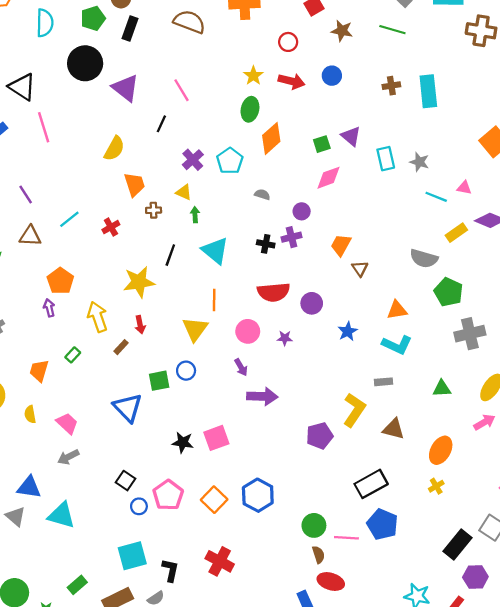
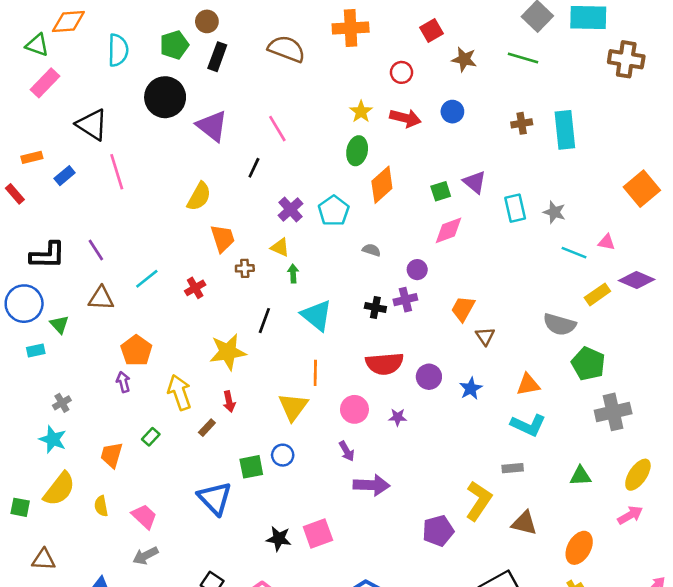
blue star: (348, 331) -> (471, 388), moved

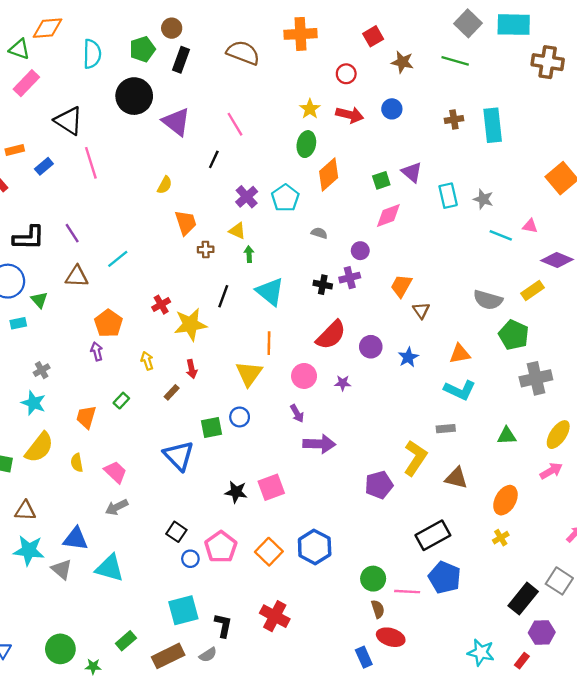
yellow semicircle: (199, 196) -> (165, 185), size x0.7
red cross: (195, 288) -> (161, 305), moved
yellow rectangle: (597, 294) -> (532, 290), moved
red semicircle: (385, 364) -> (331, 335), turned -40
yellow arrow: (179, 392) -> (147, 361), size x0.6

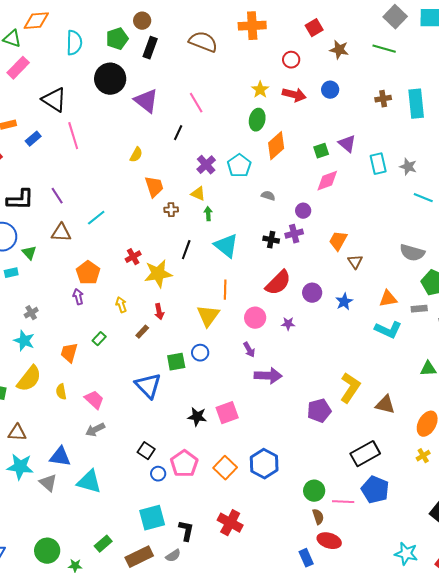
gray rectangle: (446, 429) -> (419, 309), moved

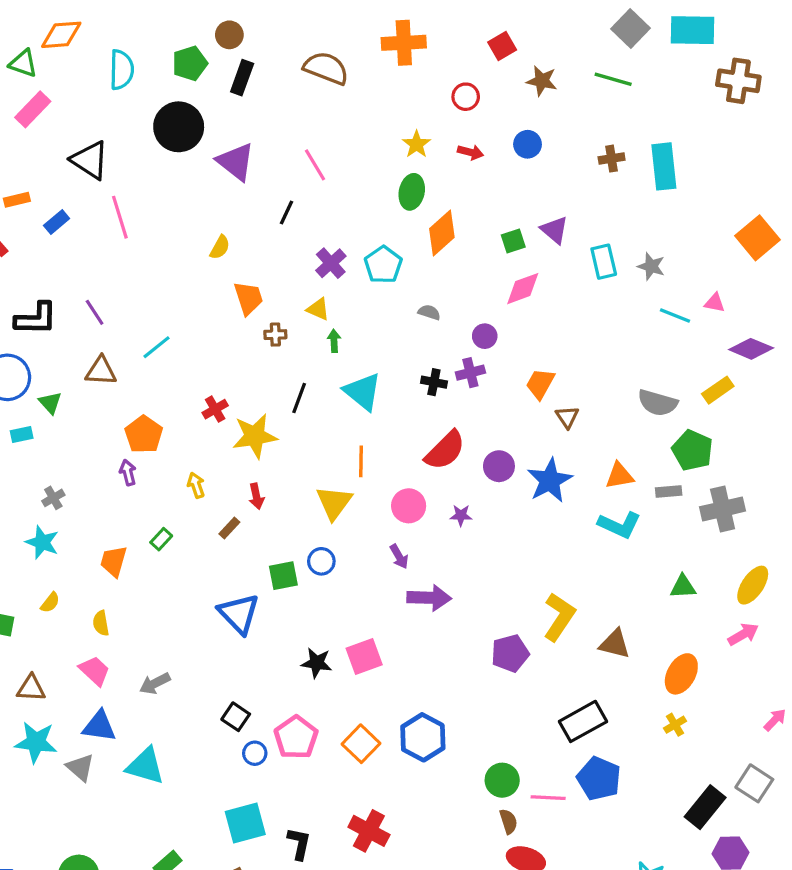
red arrow: (294, 95) -> (470, 152), size x0.7
blue star: (344, 302) -> (550, 480), size x1.6
yellow semicircle: (29, 379) -> (50, 603), size x0.5
pink trapezoid: (94, 400) -> (95, 671), moved

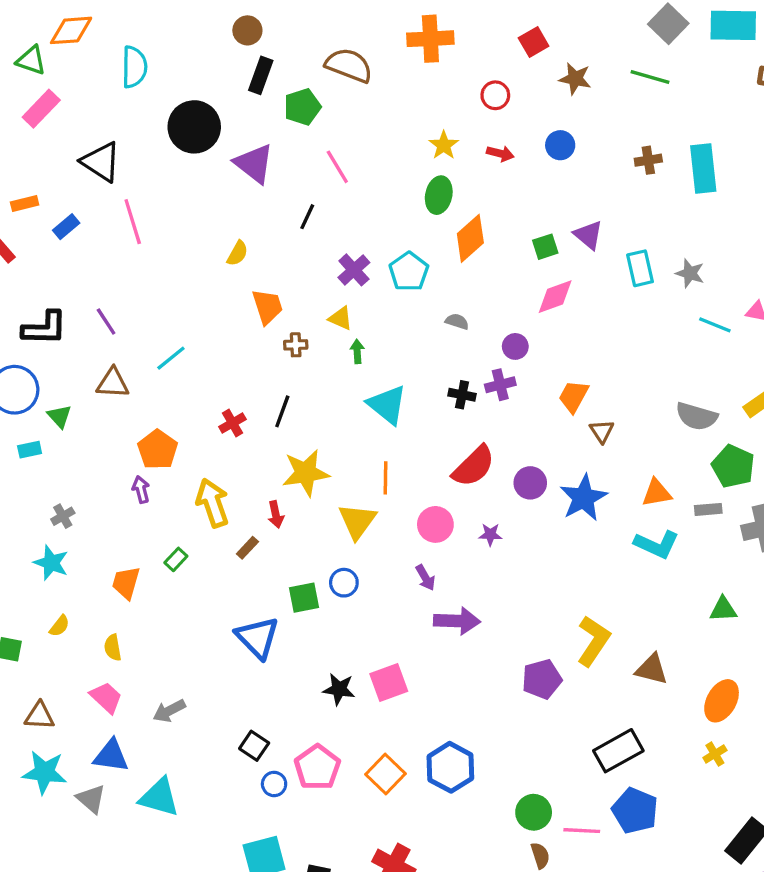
green pentagon: (190, 63) -> (302, 107), moved
black line: (299, 398) -> (282, 411), moved
yellow star: (255, 436) -> (306, 473), moved
yellow arrow: (196, 485) -> (213, 503), size x1.8

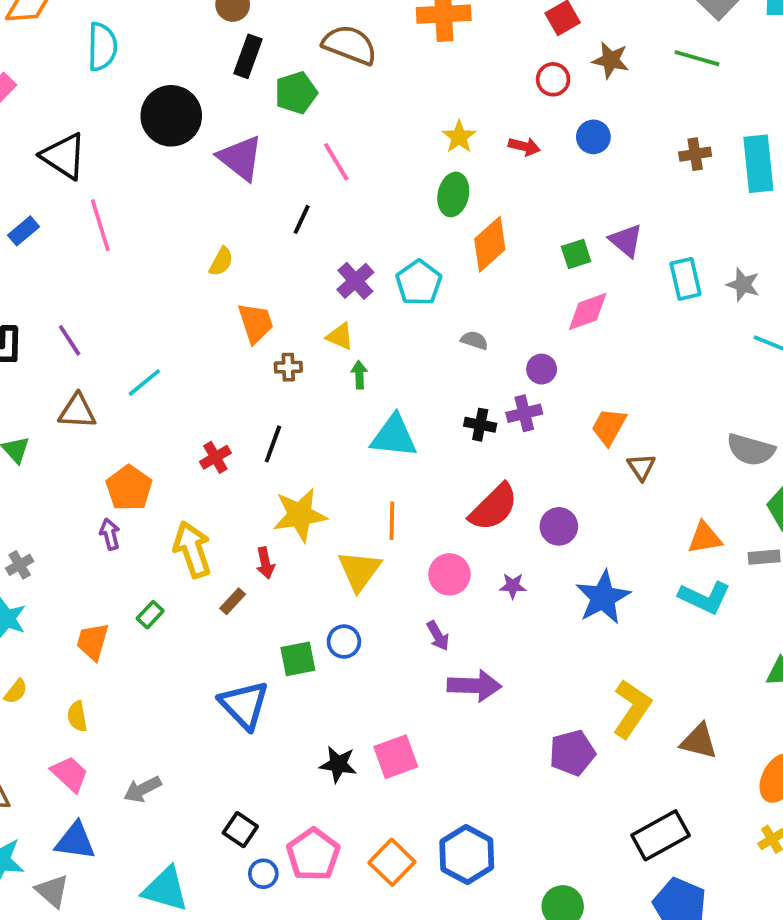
red circle: (495, 95) -> (553, 79), moved
cyan triangle: (387, 405) -> (394, 436), turned -33
blue star: (583, 498) -> (603, 597), moved
cyan triangle: (159, 797) -> (165, 889), moved

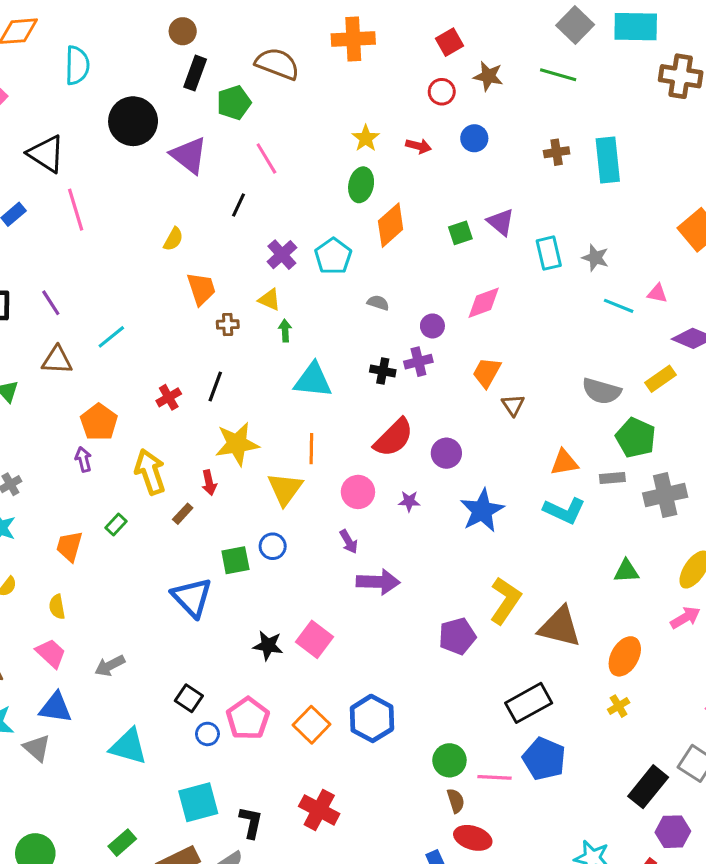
pink diamond: (588, 312) -> (484, 303), moved
brown triangle: (699, 741) -> (560, 627), size x1.4
pink square: (396, 757) -> (315, 639), turned -33

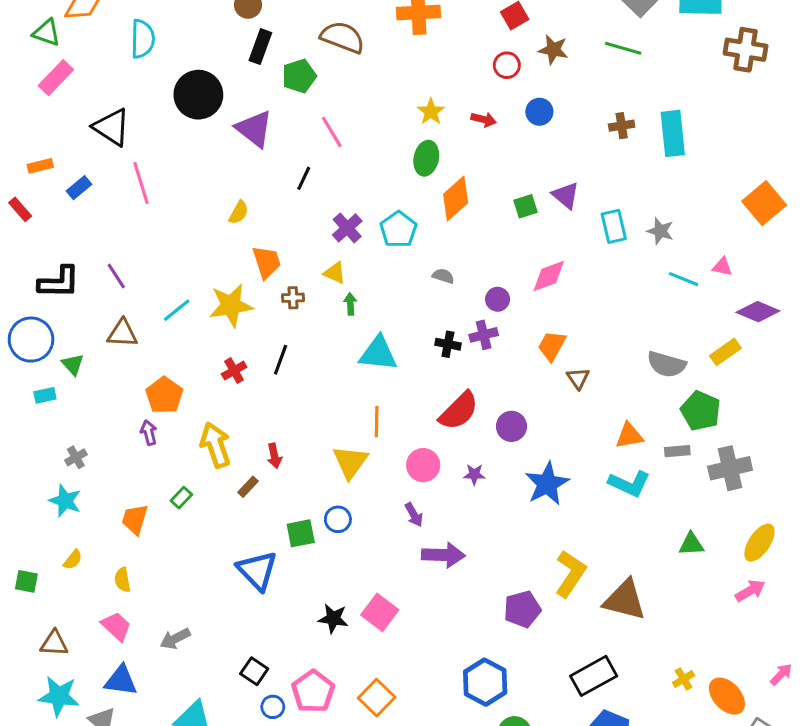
yellow star: (237, 444) -> (231, 305), moved
orange ellipse: (625, 656) -> (727, 696), moved, turned -72
blue hexagon: (372, 718) -> (485, 682), moved

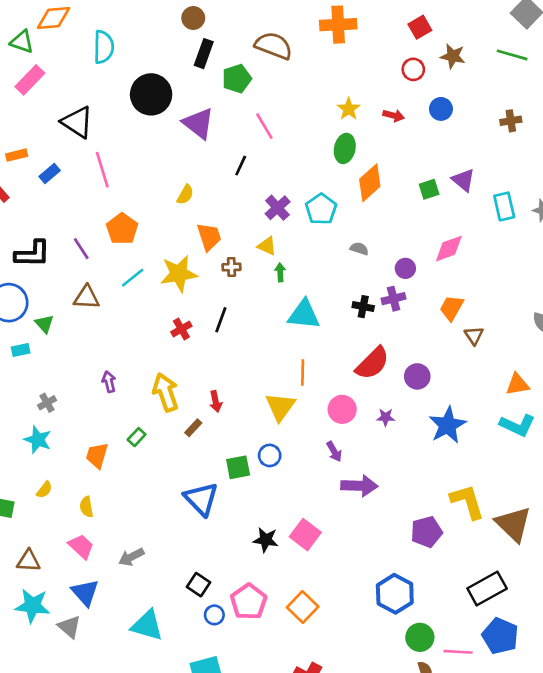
orange pentagon: (164, 395) -> (122, 229), moved
yellow L-shape: (570, 574) -> (467, 502), turned -51
brown triangle: (625, 600) -> (513, 524), turned 30
blue triangle: (121, 681) -> (85, 593), turned 40

